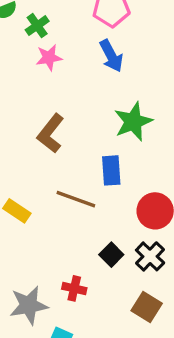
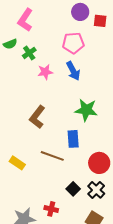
pink star: (49, 58) -> (45, 72), moved
green star: (133, 122) -> (86, 110), turned 30

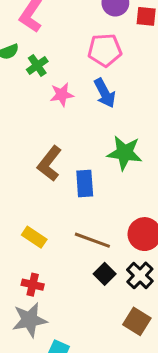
blue rectangle: (73, 139) -> (85, 183), moved
brown line: (52, 156) -> (92, 240), moved
yellow rectangle: (17, 163) -> (34, 237), moved
red cross: (51, 209) -> (33, 285), moved

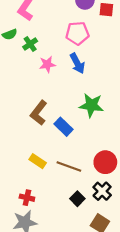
blue rectangle: (85, 183) -> (63, 127), turned -42
yellow rectangle: (34, 237) -> (38, 161), moved
black square: (105, 274) -> (77, 199), moved

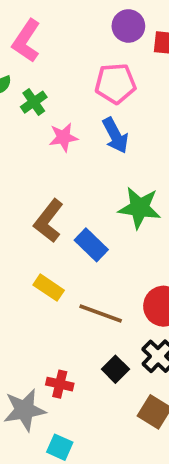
yellow rectangle: (38, 161) -> (49, 288), moved
red cross: (27, 198) -> (60, 384), moved

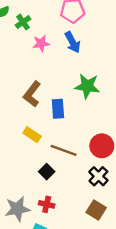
blue rectangle: (91, 245) -> (58, 109), turned 42
black square: (115, 369) -> (47, 172), moved
red cross: (60, 384) -> (47, 204), moved

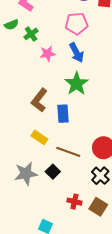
green star: (87, 86) -> (77, 84), moved, turned 30
red cross: (47, 204) -> (74, 202), moved
gray star: (17, 209) -> (26, 174), moved

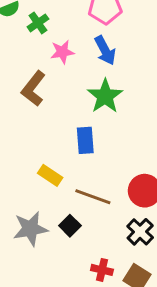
brown L-shape: (39, 100) -> (33, 89), moved

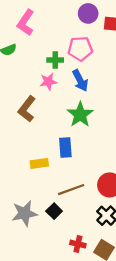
green cross: (38, 23) -> (55, 60), moved, turned 35
yellow rectangle: (50, 175) -> (39, 163), moved, turned -42
brown line: (93, 197) -> (71, 190), turned -40

